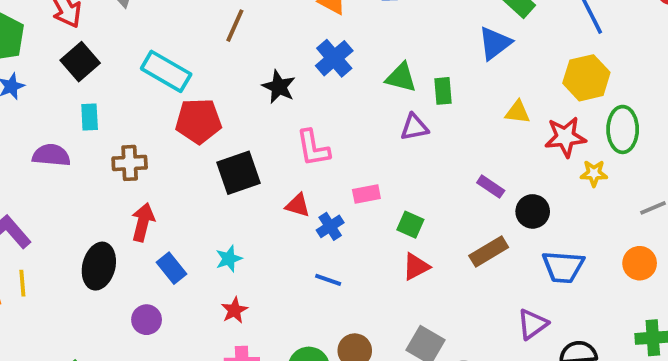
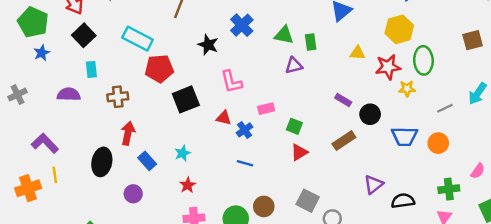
blue trapezoid: (563, 267) -> (405, 136), moved

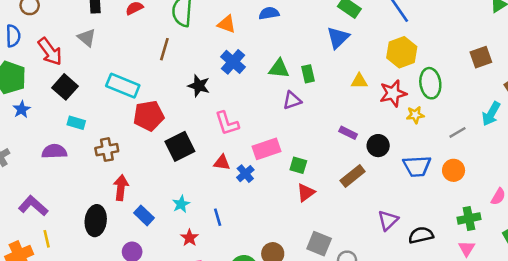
cyan rectangle: (91, 69) -> (76, 123), turned -63
pink rectangle: (266, 109) -> (266, 149), size x1.5
blue line: (245, 163) -> (218, 217), moved, turned 63

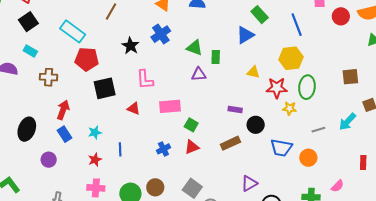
purple rectangle: (348, 133) -> (235, 109), turned -32
blue cross: (245, 174) -> (163, 149), moved
red arrow: (121, 188) -> (63, 110), moved

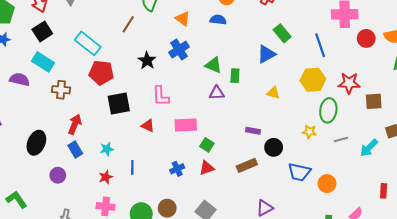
cyan rectangle: (30, 51) -> (43, 62), size x1.5
red star: (277, 88) -> (349, 83), moved
gray line: (318, 130) -> (341, 139), moved

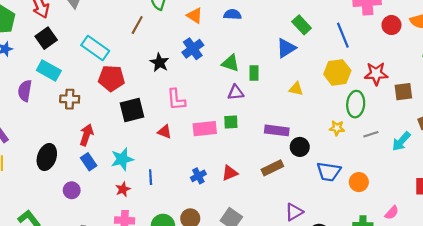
purple semicircle: (20, 79) -> (25, 91), turned -90
purple rectangle: (253, 131) -> (277, 130), size x1.5
green square: (207, 145) -> (231, 122), moved, turned -32
cyan star: (107, 149) -> (122, 159), size x1.5

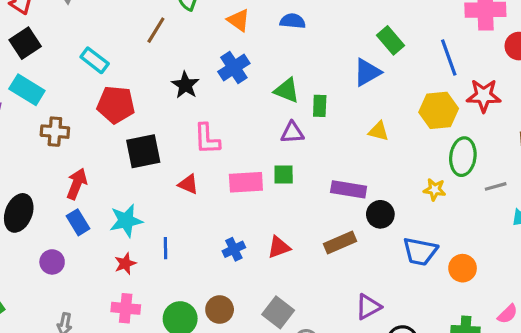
cyan rectangle: (95, 48) -> (95, 60), size x0.7
red star: (376, 74) -> (484, 96), moved
gray line: (371, 134) -> (496, 186), moved

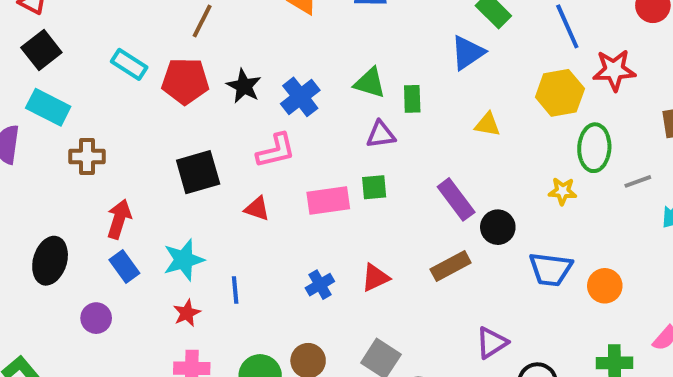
blue cross: (234, 68) -> (300, 97), moved
red pentagon: (116, 105) -> (185, 81), moved
pink L-shape: (207, 139) -> (276, 151), turned -96
purple rectangle: (349, 189) -> (456, 199), turned 48

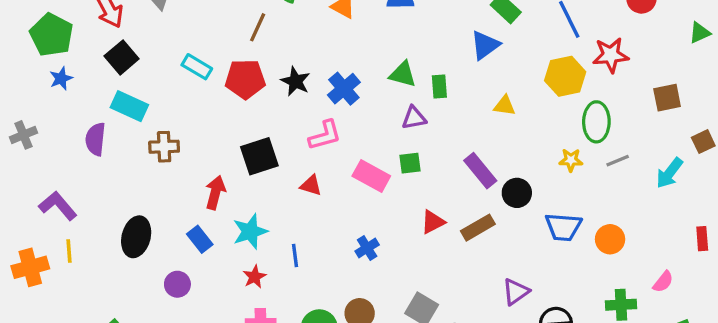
gray line: (638, 181) -> (618, 161), moved
pink rectangle: (328, 201) -> (371, 176), turned 39
red arrow: (119, 219) -> (215, 193), moved
red triangle: (375, 278) -> (433, 222), moved

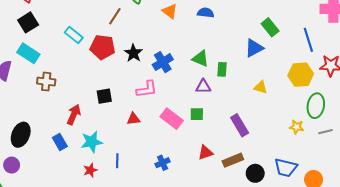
black square: (259, 156) -> (104, 96), size x0.7
red triangle: (311, 185) -> (133, 119), turned -32
black circle: (517, 193) -> (255, 173), moved
purple circle: (177, 284) -> (12, 165), moved

